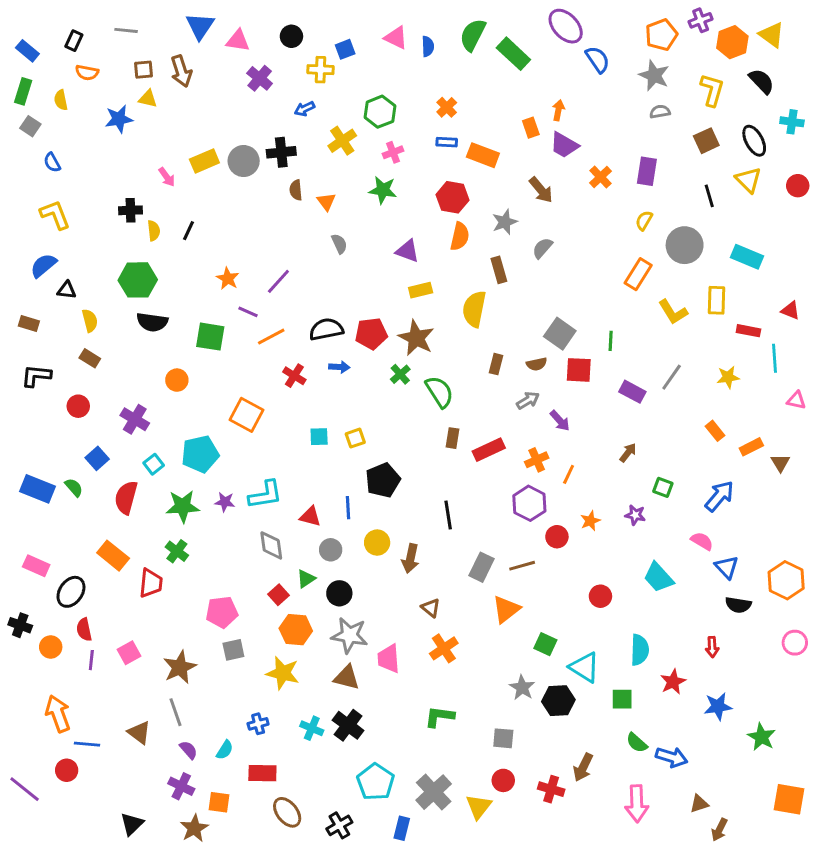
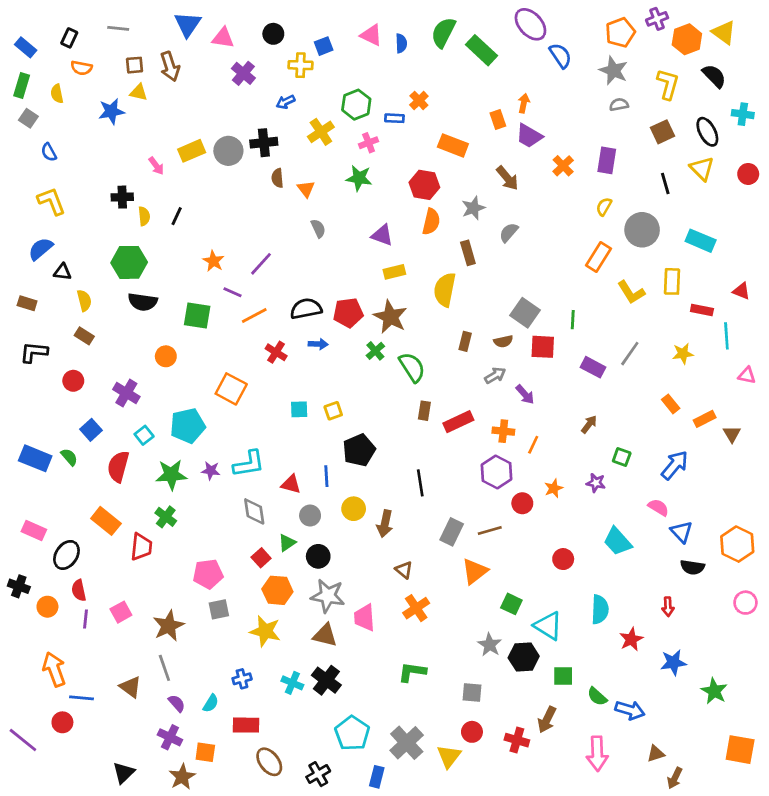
blue rectangle: (447, 142) -> (394, 118), moved
orange cross: (537, 460) -> (503, 431), turned 30
green square: (622, 699) -> (563, 676), moved

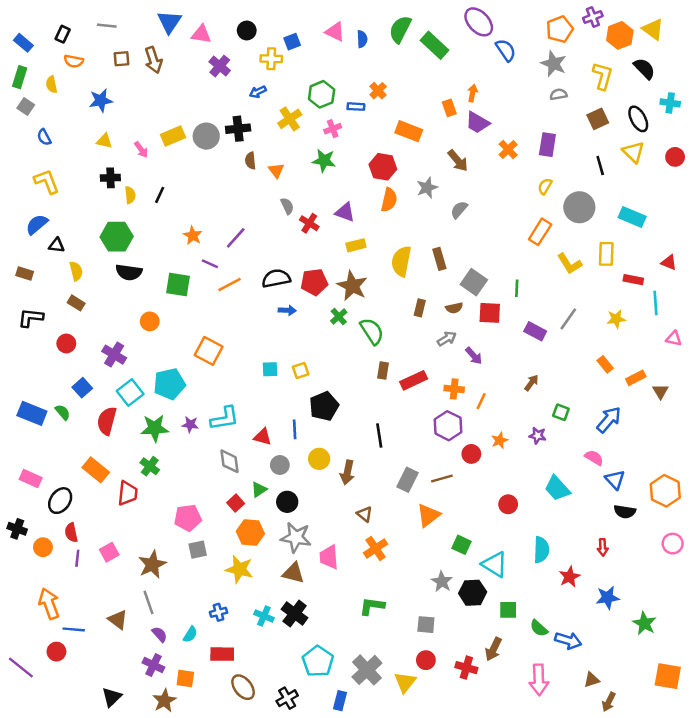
yellow triangle: (139, 92) -> (104, 141), moved
brown rectangle: (468, 253) -> (439, 259), moved
red cross: (276, 352) -> (309, 223), moved
cyan square: (144, 435) -> (130, 393), size x1.5

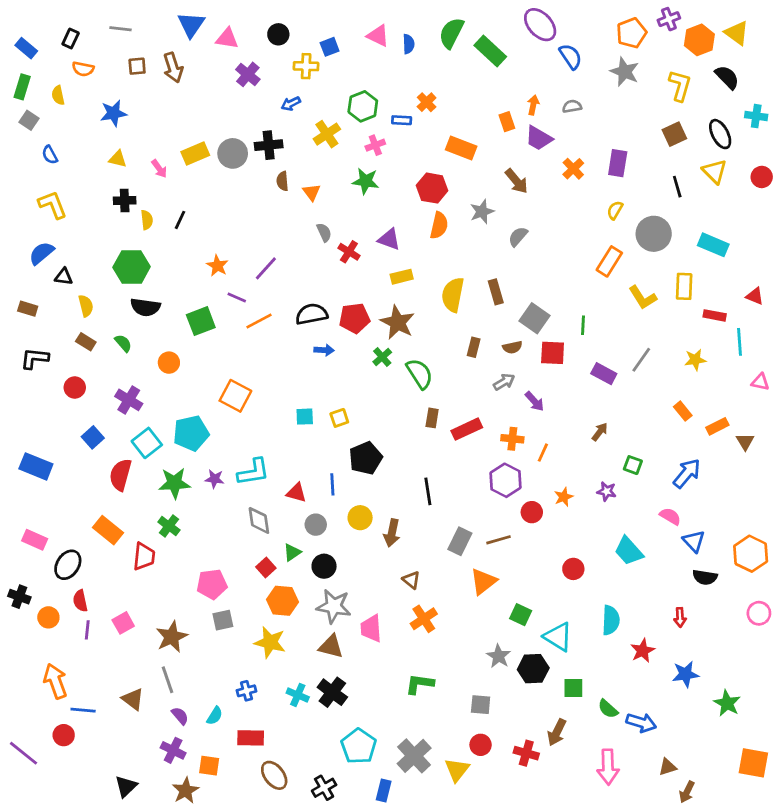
gray semicircle: (558, 94) -> (572, 106), moved
green square: (178, 285) -> (201, 321), turned -30
green semicircle: (63, 412) -> (123, 343), moved

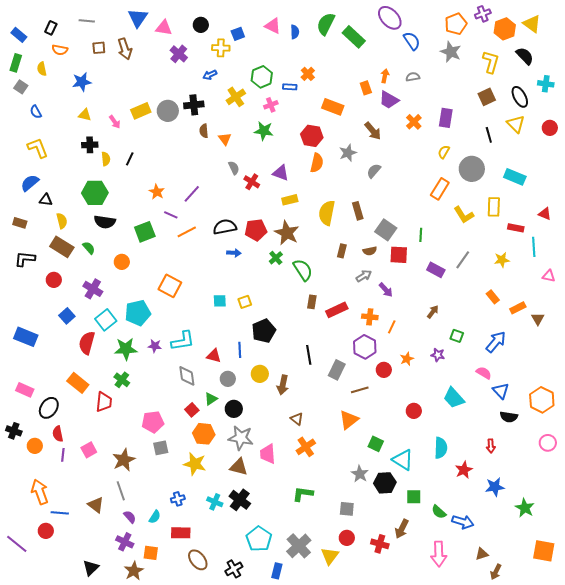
brown rectangle: (86, 342) -> (62, 247), size x1.6
gray rectangle: (460, 541) -> (337, 370), moved

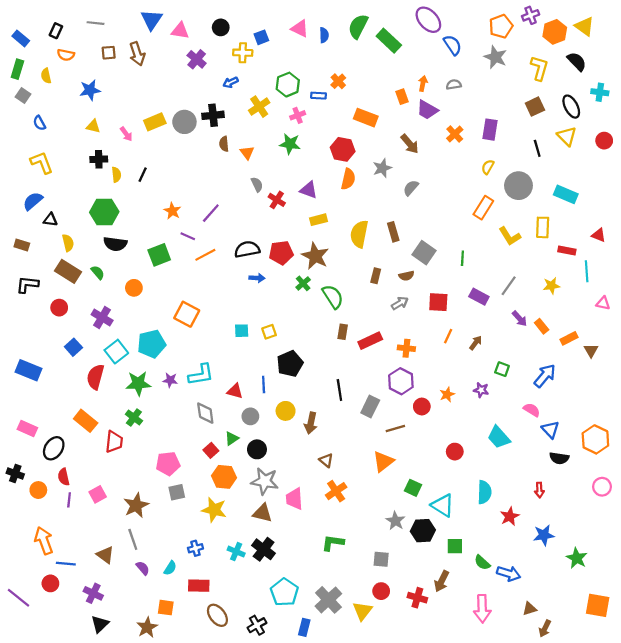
red square: (399, 255) -> (438, 302), moved
purple arrow: (386, 290) -> (520, 319), moved
orange line: (392, 327) -> (448, 336), moved
purple cross: (125, 542) -> (93, 593), moved

